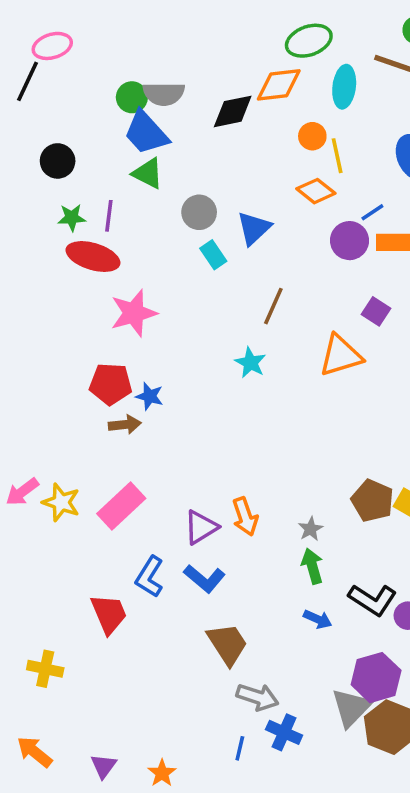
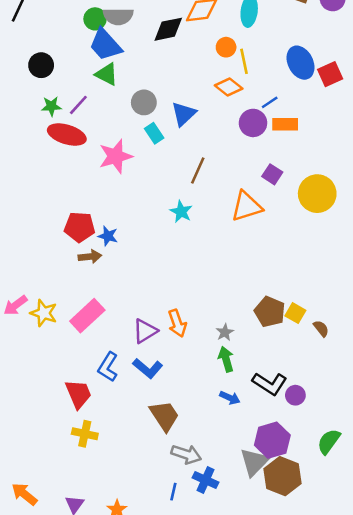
purple line: (109, 216) -> (78, 105), turned 35
pink star: (134, 313) -> (116, 156), moved
yellow cross: (45, 669) -> (85, 434), moved

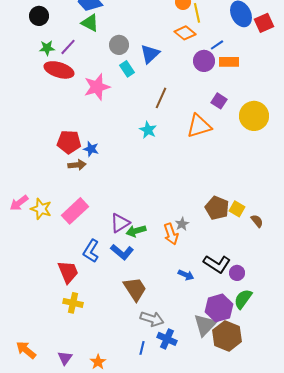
orange arrow: (177, 323) -> (171, 234), moved
green arrow: (226, 359) -> (136, 231), moved, turned -90
green semicircle: (329, 441) -> (243, 299), moved

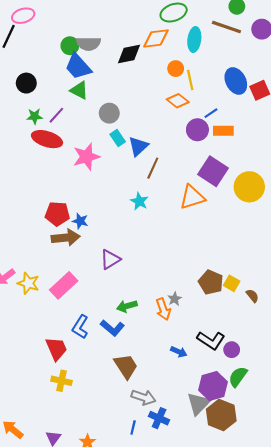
blue triangle: (150, 54) -> (138, 146), moved
purple square: (219, 101) -> (213, 171), size x1.8
brown arrow: (77, 165) -> (66, 238), size x1.5
purple triangle: (120, 223) -> (110, 259), moved

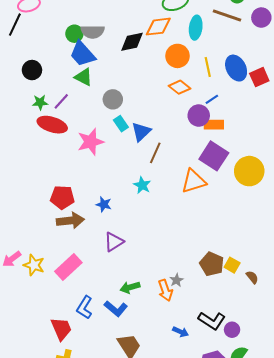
orange circle: (176, 69) -> (177, 56), size x1.5
yellow line: (190, 80) -> (208, 67), moved
orange rectangle: (223, 131) -> (214, 125), moved
blue star: (80, 221) -> (104, 204), moved

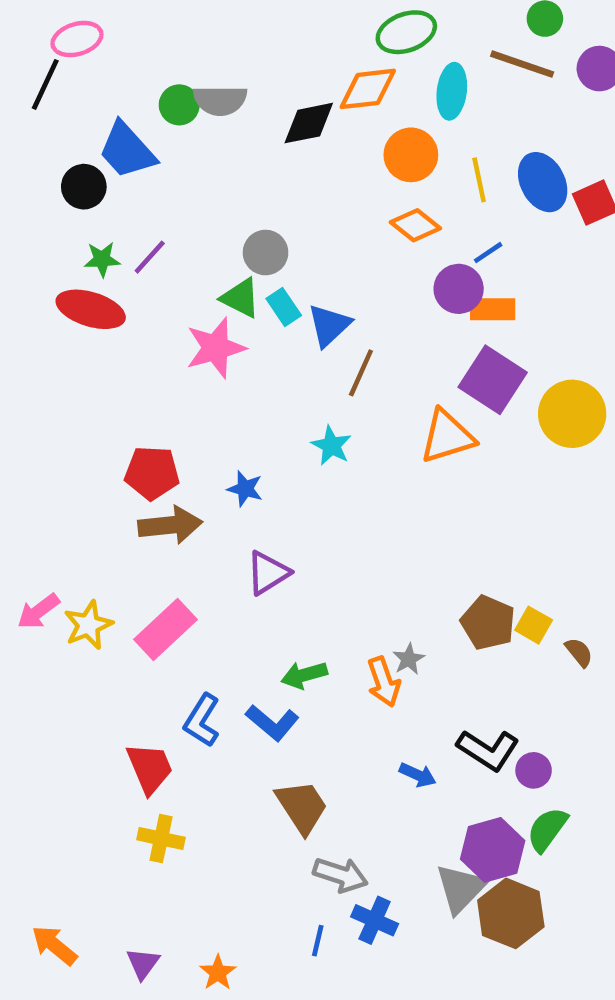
blue trapezoid: (82, 54) -> (127, 150), moved
green triangle: (84, 77) -> (241, 298), moved
red ellipse: (52, 125) -> (91, 309), moved
yellow star: (34, 265) -> (88, 625), turned 30

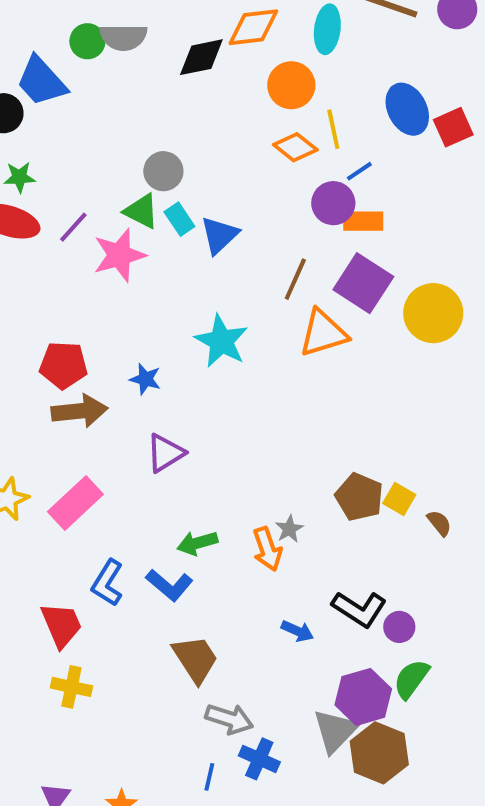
yellow line: (479, 180) -> (333, 129), moved
purple line: (150, 257) -> (73, 227), moved
brown line: (361, 373) -> (295, 279), moved
cyan star: (331, 446) -> (221, 341), size x1.5

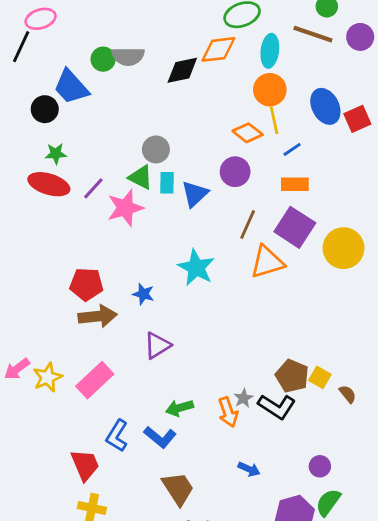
orange circle: (291, 85) -> (270, 90), moved
purple circle: (333, 203) -> (235, 172), moved
cyan rectangle: (179, 219) -> (167, 183), turned 35
black L-shape: (359, 609) -> (277, 407), moved

